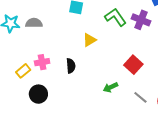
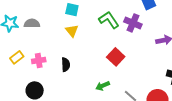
yellow triangle: (89, 40) -> (72, 31), moved, turned -40
red square: (133, 65) -> (116, 57), moved
yellow rectangle: (23, 71) -> (17, 57), moved

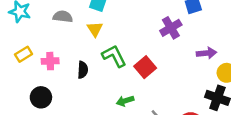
green L-shape: (109, 20) -> (114, 56), moved
gray semicircle: (32, 23) -> (63, 17), moved
purple cross: (133, 23) -> (171, 28), turned 30

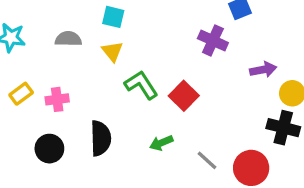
purple cross: (171, 28) -> (213, 41), turned -30
black semicircle: (83, 70) -> (101, 138), moved, size x1.5

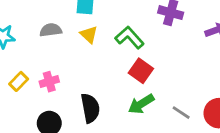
green L-shape: (141, 85) -> (129, 38), moved
red square: (184, 96) -> (141, 71), moved
green arrow: (161, 143) -> (141, 104), size x1.4

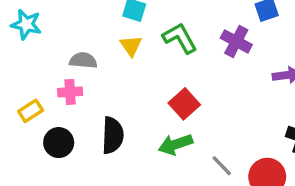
gray semicircle: (51, 30) -> (83, 60), moved
green L-shape: (129, 38) -> (180, 38), moved
yellow rectangle: (19, 81) -> (31, 111), moved

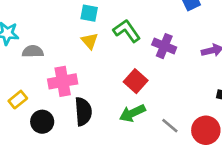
purple cross: (236, 41) -> (164, 46), moved
gray semicircle: (83, 60) -> (33, 51), moved
pink cross: (70, 92) -> (63, 81), moved, size x1.5

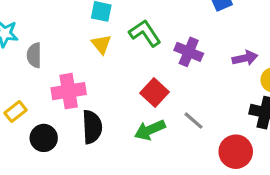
gray semicircle: (33, 51) -> (34, 55), turned -90
gray line: (170, 126) -> (194, 121), moved

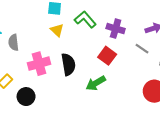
red square: (154, 93) -> (107, 56), moved
gray line: (194, 121) -> (142, 49), moved
black semicircle: (92, 127) -> (68, 64), moved

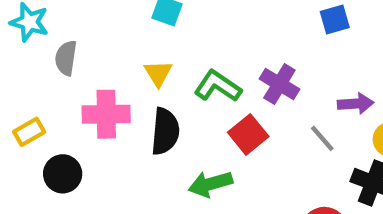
green L-shape: (85, 19) -> (218, 86), moved, turned -30
yellow triangle: (57, 30) -> (158, 73), moved

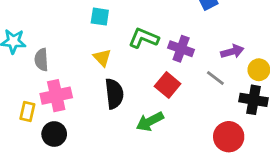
green L-shape: (218, 86) -> (144, 38), moved
pink cross: (106, 114) -> (56, 96), moved
yellow rectangle: (29, 132) -> (27, 111), turned -36

